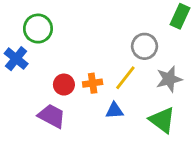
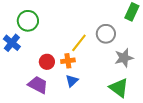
yellow line: (125, 78) -> (79, 43), moved
blue triangle: (114, 110) -> (72, 81), moved, turned -40

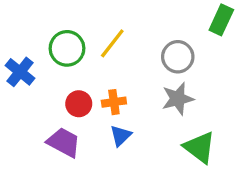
green circle: (28, 21) -> (67, 48), moved
yellow line: (79, 43) -> (112, 43), moved
gray star: (124, 58) -> (178, 99), moved

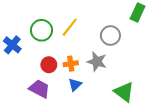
gray star: (178, 99) -> (97, 62), moved, turned 30

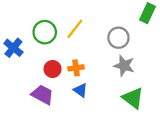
gray star: (97, 62) -> (124, 66), moved
blue triangle: (75, 85) -> (80, 90), turned -40

